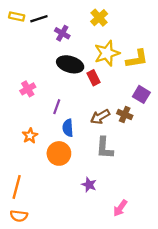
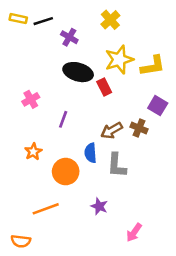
blue semicircle: (68, 128) -> (90, 153), moved
orange line: (17, 187) -> (46, 209), moved, turned 55

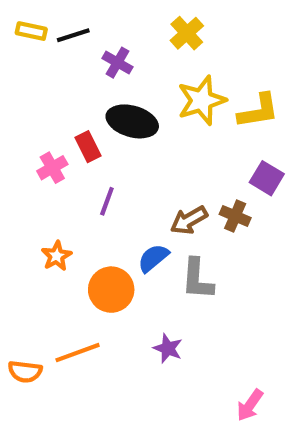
red rectangle: (104, 87) -> (88, 147), moved
blue semicircle: (90, 153) -> (153, 258), turned 54
pink arrow: (134, 232) -> (250, 405), moved
orange semicircle: (21, 241) -> (25, 372), moved

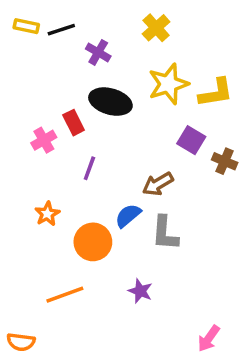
purple square: (267, 178) -> (191, 140), moved
brown cross: (235, 216) -> (225, 161), moved
orange semicircle: (25, 372) -> (21, 342), moved

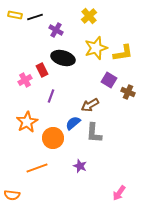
orange star: (47, 214) -> (27, 122), size x1.5

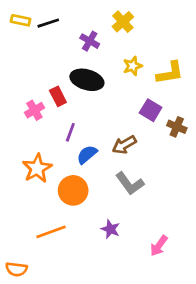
purple cross: (56, 30) -> (90, 41), moved
yellow star: (96, 48) -> (133, 66), size x0.6
blue semicircle: (73, 123) -> (87, 154), moved
gray L-shape: (94, 133) -> (130, 183), turned -40
pink arrow: (119, 193) -> (159, 246), moved

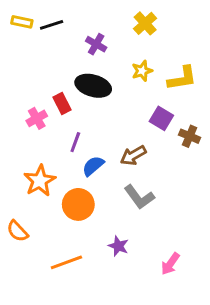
yellow cross: (123, 22) -> (145, 23), moved
orange line: (51, 232) -> (66, 262), moved
orange semicircle: (16, 269) -> (17, 231), moved, turned 40

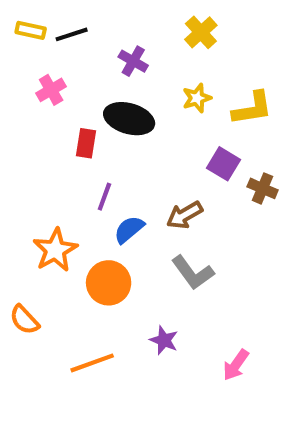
red rectangle: (62, 104) -> (86, 143), turned 36
pink cross: (37, 118) -> (51, 90), moved

